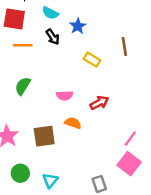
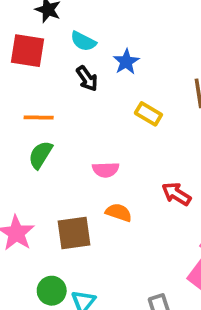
orange line: (23, 45) -> (39, 118), moved
red arrow: (99, 103) -> (176, 194), moved, turned -120
green circle: (20, 173) -> (52, 291), moved

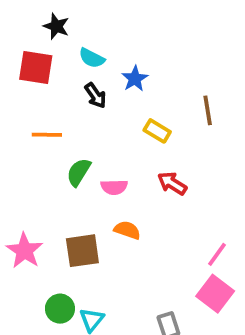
green semicircle: (40, 155) -> (79, 172), moved
red arrow: (176, 194) -> (172, 183), moved

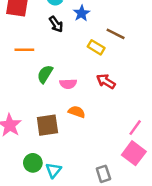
brown line: (208, 110) -> (116, 34), moved, turned -54

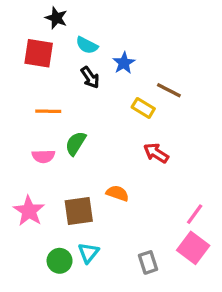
pink semicircle: (68, 84) -> (43, 156), moved
cyan triangle: (54, 170) -> (88, 253), moved
gray rectangle: (103, 174) -> (148, 262), moved

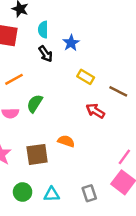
cyan semicircle: (87, 45) -> (43, 30), turned 63
brown line: (169, 90) -> (118, 91), moved
orange line: (48, 111) -> (14, 79), turned -30
cyan triangle: (88, 253) -> (52, 194), moved, turned 49

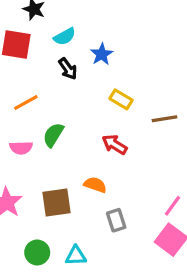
cyan semicircle: (43, 30) -> (65, 37), turned -119
brown line: (118, 91) -> (165, 119), turned -36
red arrow: (95, 111) -> (115, 144), moved
gray rectangle: (89, 193) -> (116, 220), moved

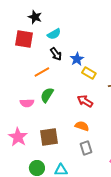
blue star: (102, 54) -> (77, 59), moved
orange line: (26, 103) -> (42, 72), moved
orange semicircle: (95, 185) -> (82, 126), moved

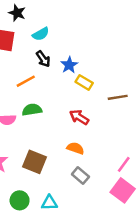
green semicircle: (47, 95) -> (32, 110), turned 49
brown square: (49, 137) -> (34, 162), turned 30
gray rectangle: (86, 148) -> (80, 176), turned -32

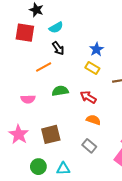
blue star: (69, 65) -> (97, 49), moved
green semicircle: (32, 110) -> (60, 91), moved
orange semicircle: (75, 148) -> (93, 120), moved
brown square: (34, 162) -> (51, 134), turned -36

